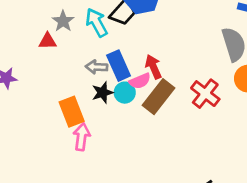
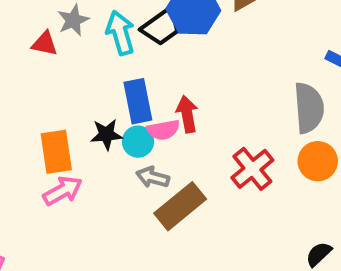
gray arrow: (97, 67) -> (153, 177), moved
brown rectangle: (159, 97) -> (180, 206), moved
pink arrow: (82, 137) -> (63, 191), turned 40

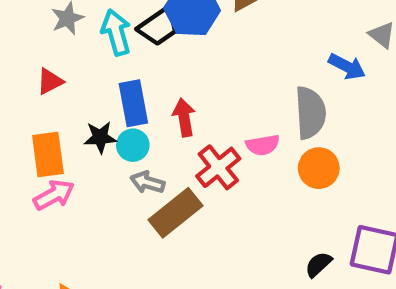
red triangle: (45, 44) -> (50, 81), moved, turned -40
pink semicircle: (163, 130) -> (263, 145), moved
red cross: (252, 169) -> (218, 167), moved

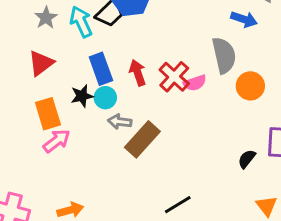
red triangle: (50, 81) -> (41, 63), size x1.4
red cross: (218, 167) -> (174, 77), moved
orange circle: (319, 168) -> (250, 86), moved

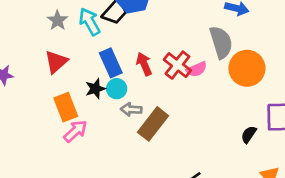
orange circle: (250, 86) -> (247, 68), size x1.4

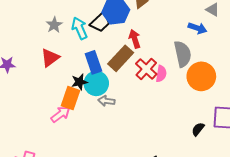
red arrow: (144, 64) -> (135, 39), moved
pink semicircle: (197, 69) -> (161, 74), turned -63
cyan circle: (117, 89) -> (96, 83), size x1.5
orange rectangle: (66, 107) -> (70, 98), moved, turned 35
brown rectangle: (153, 124) -> (121, 58), moved

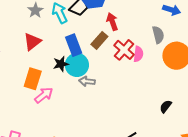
gray semicircle: (183, 54) -> (158, 35), size x0.7
brown rectangle: (121, 58) -> (99, 40), size x0.7
orange rectangle: (70, 98) -> (33, 79), moved
black semicircle: (198, 129) -> (166, 106), moved

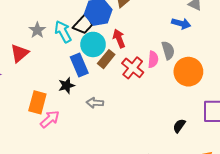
red triangle: (32, 42) -> (20, 53), moved
pink semicircle: (138, 54) -> (153, 59), moved
cyan circle: (77, 65) -> (93, 44), moved

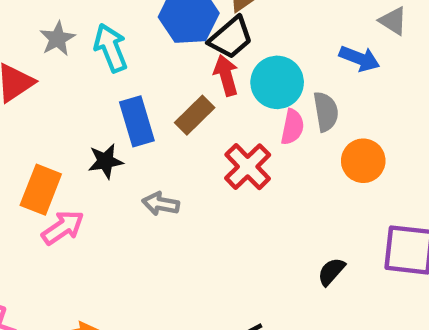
black trapezoid: (83, 24) -> (231, 38), moved
cyan circle: (93, 44) -> (277, 82), moved
red cross: (133, 68) -> (248, 167), moved
orange circle: (188, 72) -> (363, 161), size x0.7

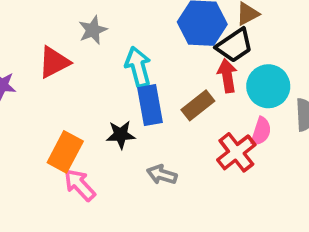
cyan arrow: (111, 48) -> (138, 67), moved
pink semicircle: (292, 127) -> (261, 131), moved
pink arrow: (63, 228) -> (80, 185), turned -105

